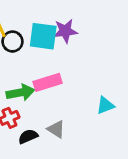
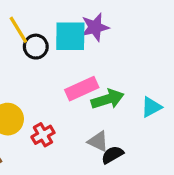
green arrow: (20, 93) -> (108, 99), moved
black semicircle: (28, 136) -> (112, 155), moved

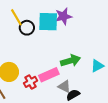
pink rectangle: (82, 89) -> (49, 75), moved

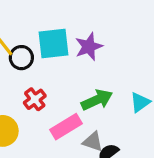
purple star: (63, 16) -> (89, 47), moved
red cross: (31, 82) -> (35, 99), moved

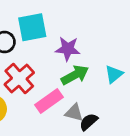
purple star: (89, 47) -> (68, 49), moved, turned 30
red cross: (35, 99) -> (19, 79), size x1.5

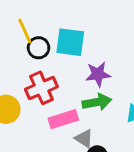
purple star: (68, 49) -> (98, 74), turned -30

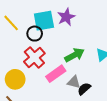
black circle: (39, 48) -> (35, 34), moved
purple star: (98, 74) -> (66, 17), moved

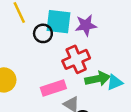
green arrow: (74, 55) -> (98, 79), moved
red cross: (34, 57) -> (76, 59), moved

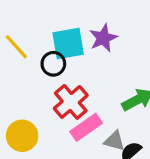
red cross: (76, 59) -> (71, 102), moved

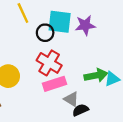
red cross: (71, 102) -> (49, 63), turned -35

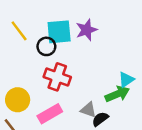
green arrow: (96, 75) -> (117, 94), moved
pink rectangle: (54, 84) -> (50, 114), moved

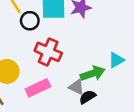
black circle: (46, 46) -> (30, 21), moved
green arrow: (117, 94) -> (93, 73), moved

